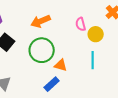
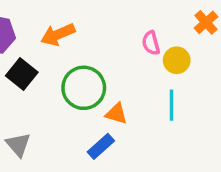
orange arrow: (41, 21) -> (58, 34), moved

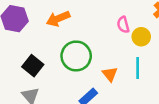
black square: (22, 74) -> (33, 66), moved
orange triangle: (116, 114) -> (110, 74), moved, turned 35

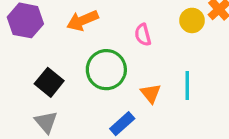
pink semicircle: (123, 25) -> (143, 35), moved
yellow circle: (141, 37) -> (192, 20), moved

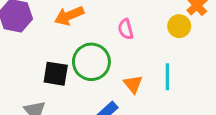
yellow circle: (192, 20) -> (179, 26), moved
black square: (49, 82) -> (56, 74), moved, turned -30

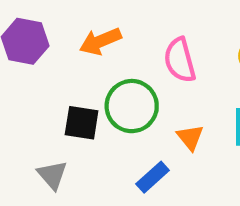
pink semicircle: (126, 29) -> (180, 60), size x1.5

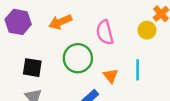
black square: (82, 123) -> (32, 68), moved

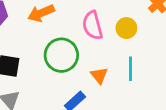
yellow circle: (147, 30) -> (126, 28), moved

